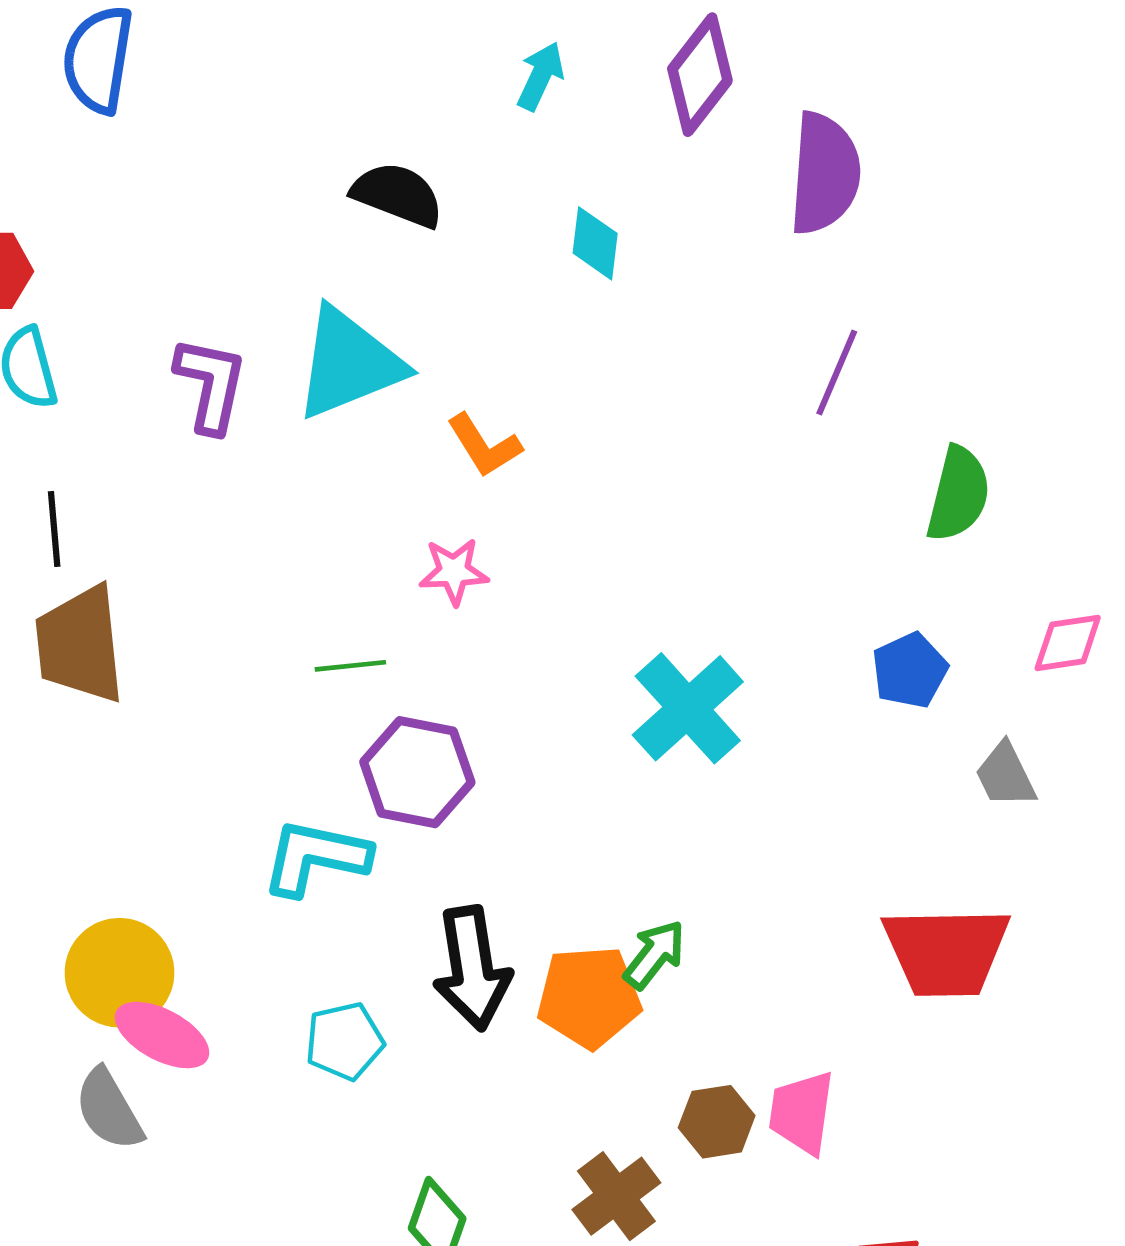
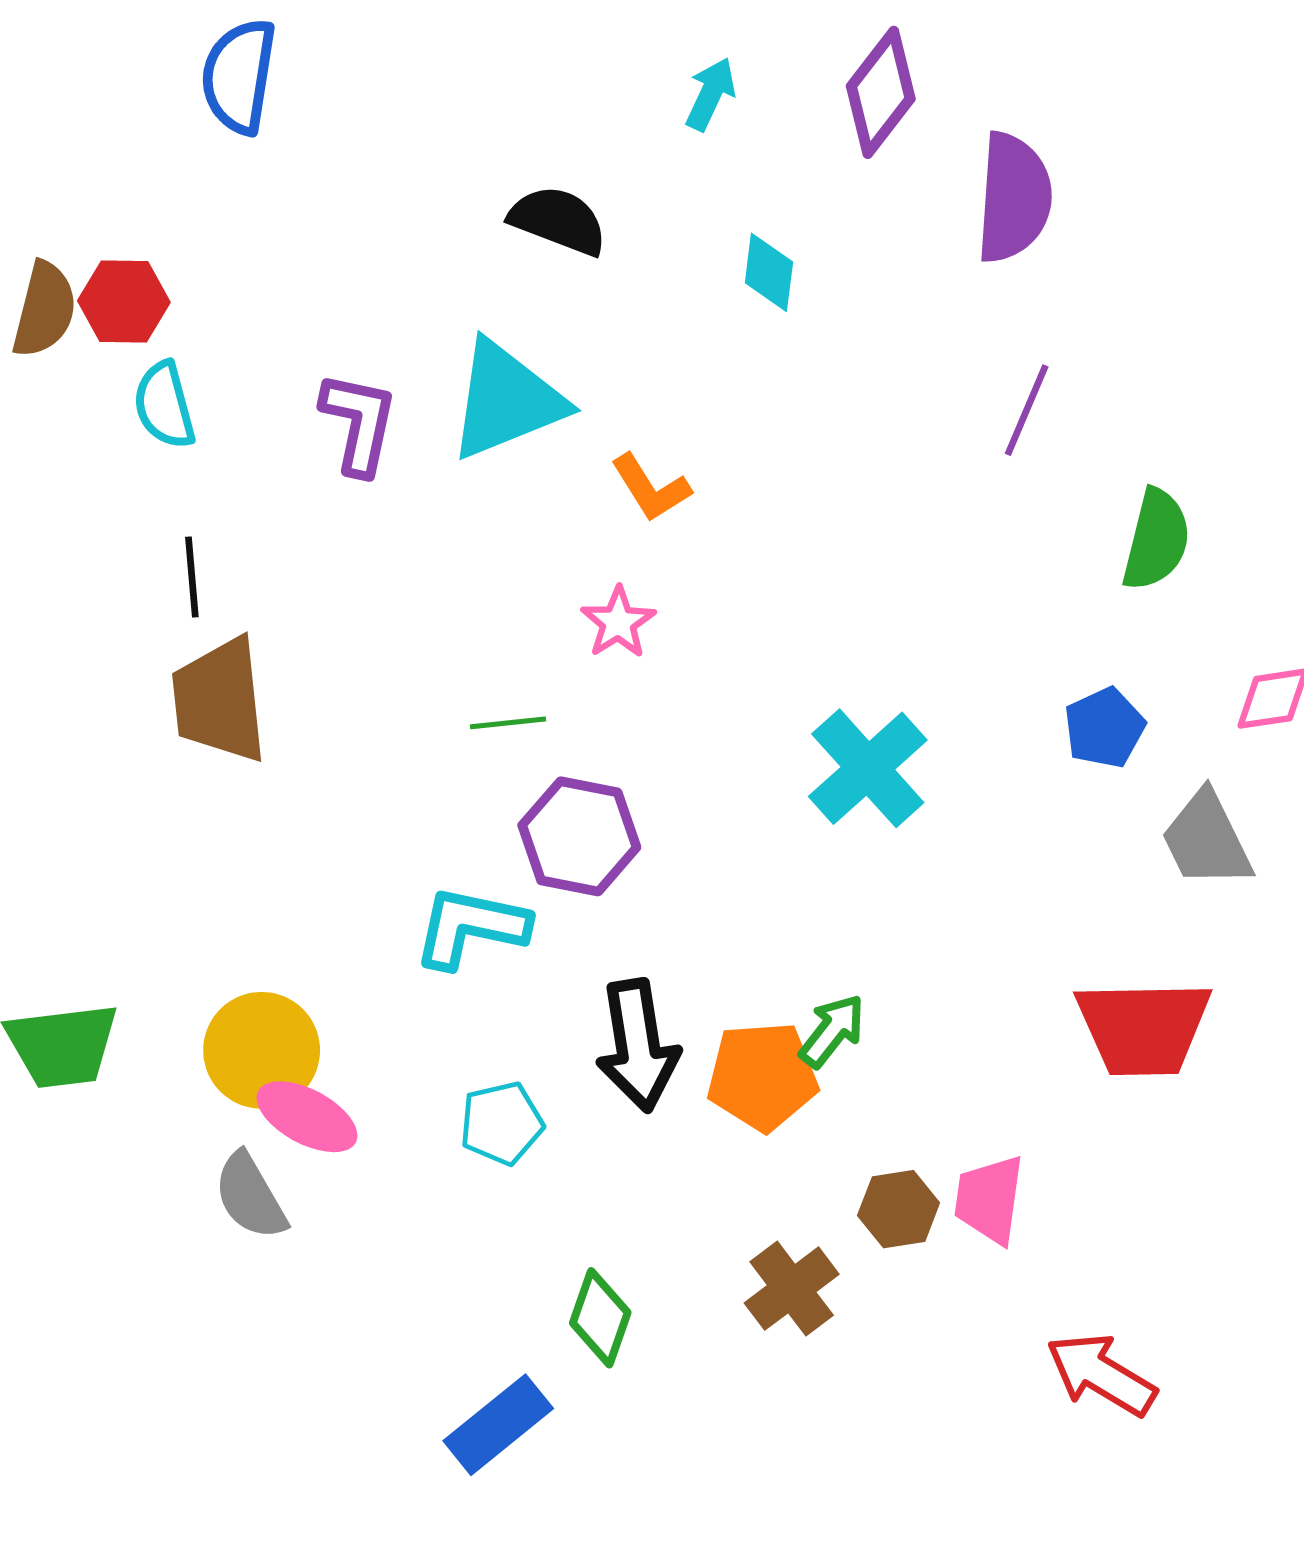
pink star: (454, 572) -> (618, 622), turned -30
gray trapezoid: (1005, 775) -> (1207, 840), size x1.4

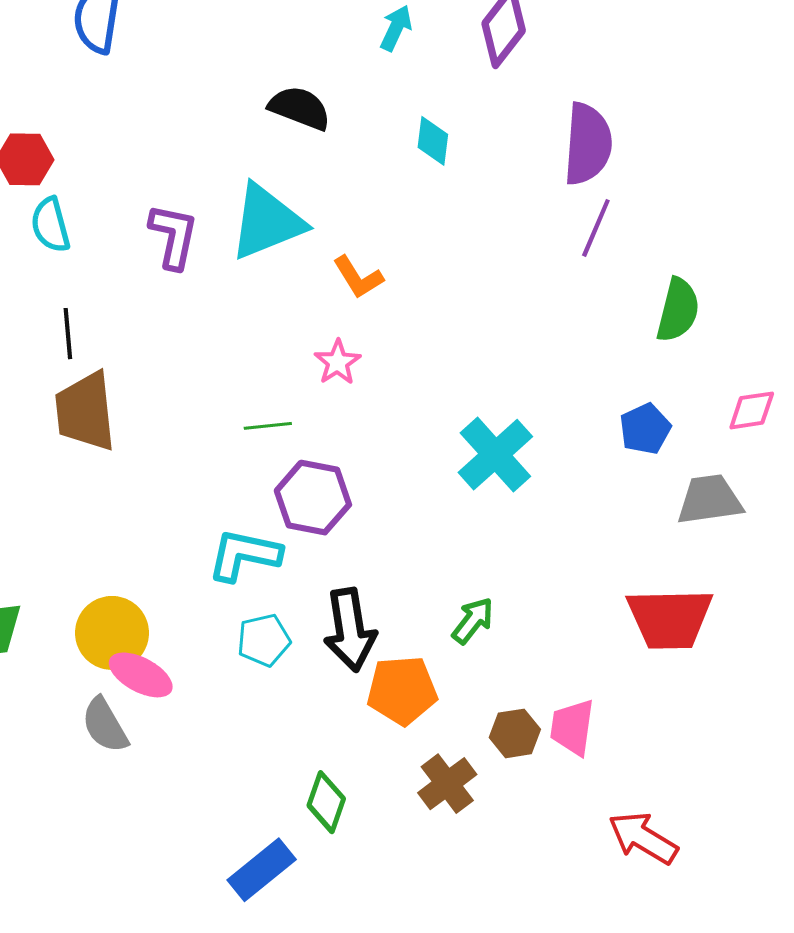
purple semicircle: (1014, 198) -> (588, 144), moved
gray trapezoid: (1207, 840) -> (710, 500), turned 108
orange pentagon: (762, 1076) -> (402, 690), moved
cyan pentagon: (501, 1123) -> (264, 640), moved

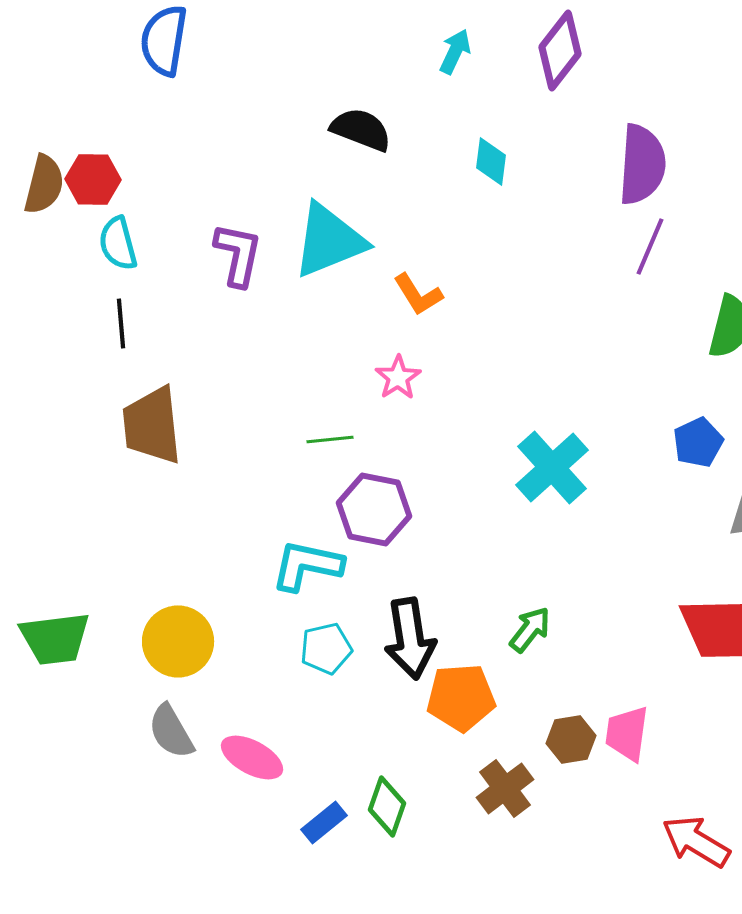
black line: (68, 334) -> (121, 323), moved
pink ellipse: (141, 675) -> (252, 757), moved
blue rectangle: (262, 870) -> (324, 822), moved, size x0.7

